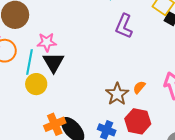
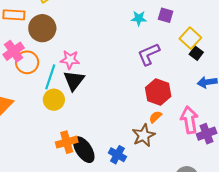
purple L-shape: (124, 26) -> (149, 54), turned 35
brown star: (117, 94) -> (144, 135), moved
red hexagon: (138, 121) -> (158, 92), moved

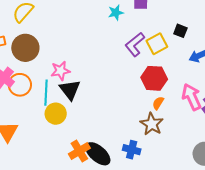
yellow square: (190, 38) -> (157, 44), moved, turned 35

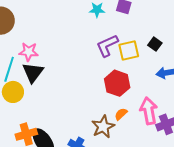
orange semicircle: (158, 103) -> (121, 114), moved

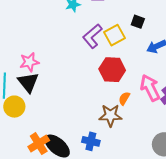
pink star: (29, 52) -> (29, 62), moved
brown star: (103, 127) -> (110, 115), turned -30

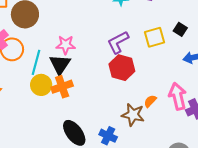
purple L-shape: (92, 36) -> (118, 42), moved
red hexagon: (112, 70) -> (122, 68), moved
orange cross: (39, 144) -> (62, 87), moved

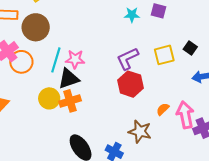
cyan line: (36, 62) -> (56, 60), moved
black triangle: (60, 64) -> (69, 79), turned 35
orange semicircle: (150, 101) -> (163, 109), moved

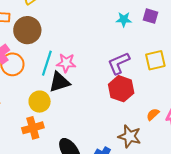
orange cross: (70, 101) -> (33, 128), moved

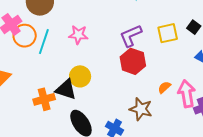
cyan line: (47, 63) -> (44, 42), moved
black triangle: (59, 82) -> (66, 89), moved, turned 35
yellow circle: (40, 102) -> (80, 76), moved

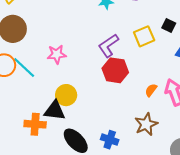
cyan line: (44, 42) -> (24, 68), turned -55
orange cross: (44, 99) -> (35, 124), turned 30
brown star: (141, 109) -> (146, 124), moved, turned -30

